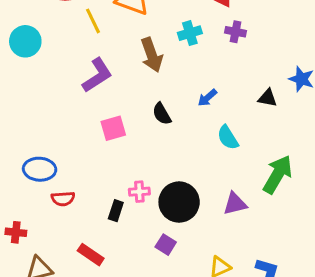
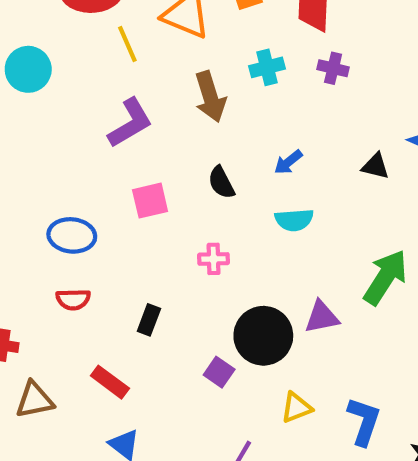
cyan semicircle: (228, 138) -> (294, 220), moved, turned -65
blue ellipse: (40, 169) -> (72, 235), moved
pink cross: (139, 192) -> (214, 259), moved
black circle: (179, 202) -> (263, 336), moved

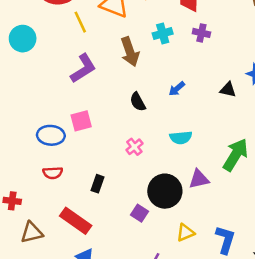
pink square: (150, 201) -> (81, 121), moved
cyan semicircle: (294, 220) -> (181, 138), moved
pink cross: (214, 259) -> (134, 147), turned -36
red rectangle: (110, 382) -> (76, 221), size x1.4

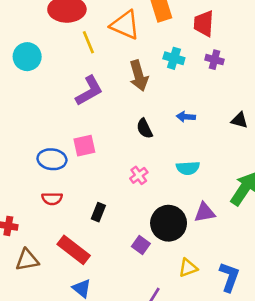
cyan cross: (163, 33) -> (174, 58), turned 30
blue arrow: (177, 89) -> (186, 117), turned 42

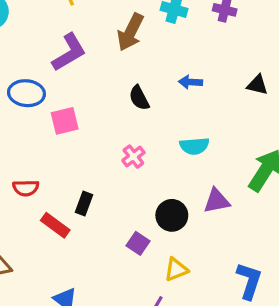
brown arrow: (139, 76) -> (130, 32), turned 44
blue ellipse: (52, 159) -> (26, 93), moved
black circle: (169, 223) -> (172, 215), size x0.7
red rectangle: (74, 250) -> (55, 225), moved, size x0.7
yellow triangle: (188, 268) -> (176, 270), moved

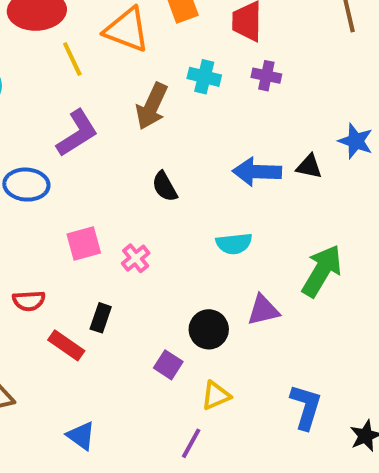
blue arrow: (190, 82) -> (257, 172), moved, size x1.6
pink square: (65, 121) -> (84, 243), moved
pink cross: (133, 157) -> (136, 258), moved

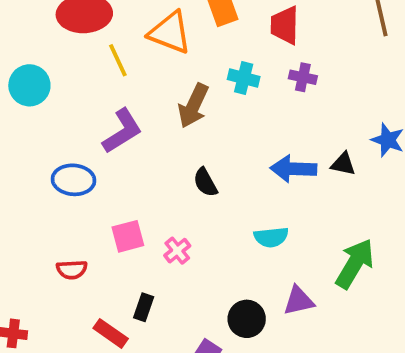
red semicircle: (29, 301) -> (72, 270), moved

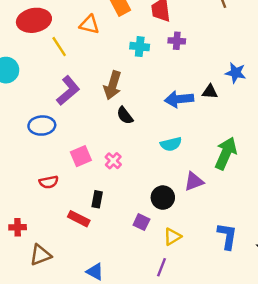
orange triangle: (170, 33) -> (89, 25), size x0.7
brown arrow: (193, 106) -> (113, 85), moved

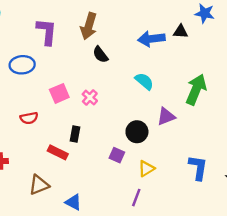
purple L-shape: (68, 91) -> (47, 32), turned -44
cyan semicircle: (171, 144) -> (144, 81), turned -126
brown triangle: (40, 255) -> (39, 185), moved

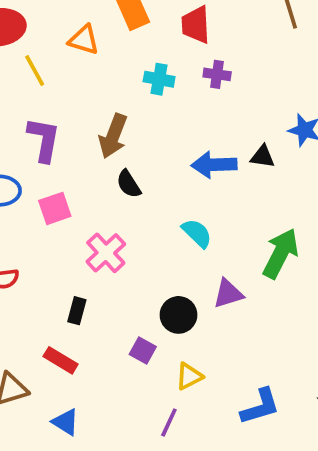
pink square: (59, 93) -> (55, 208), moved
pink cross: (90, 97) -> (106, 253), size x1.5
red rectangle: (58, 152) -> (61, 360), moved
blue L-shape: (198, 168) -> (260, 407), moved, turned 60

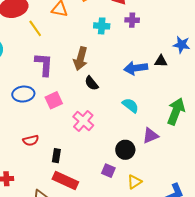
black rectangle: (77, 311) -> (56, 156), moved
red rectangle: (61, 360) -> (65, 181), size x1.4

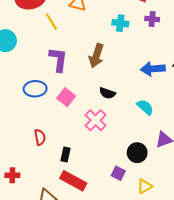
black semicircle: (91, 83) -> (107, 93), moved, turned -35
pink square: (54, 100) -> (66, 97), turned -30
red semicircle: (31, 140) -> (40, 137), turned -91

